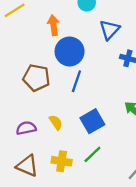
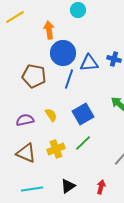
blue triangle: (110, 30) -> (89, 63), moved, turned 42
yellow cross: (62, 161) -> (56, 149), turned -30

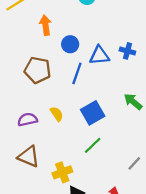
orange arrow: (49, 30) -> (45, 25), moved
blue circle: (63, 53) -> (70, 44), size x0.6
yellow cross: (56, 149) -> (62, 172), moved

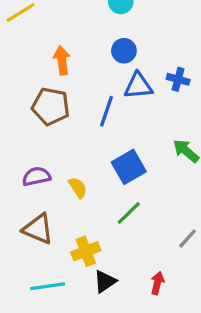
orange arrow: (45, 25) -> (62, 60), moved
blue circle: (70, 44) -> (124, 51), moved
yellow semicircle: (57, 114) -> (78, 188), moved

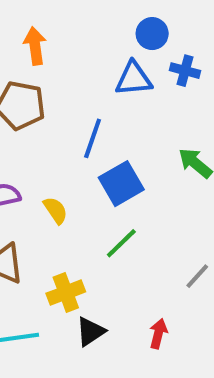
blue circle: (124, 51) -> (152, 34), moved
blue line: (106, 111) -> (93, 138), moved

